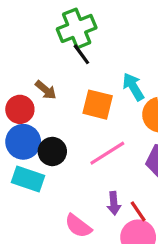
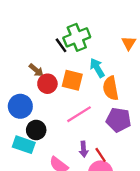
green cross: (77, 28) -> (77, 37), moved
red circle: (20, 109) -> (47, 84), moved
black circle: (52, 151) -> (36, 130), moved
cyan rectangle: (28, 179) -> (24, 145), moved

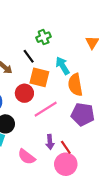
green cross: (77, 37) -> (44, 37), size x0.6
black line: (61, 45) -> (29, 56), moved
red circle: (47, 84) -> (24, 93), moved

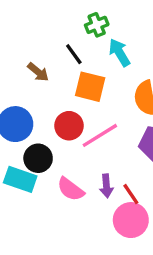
cyan arrow: (63, 66) -> (119, 53), moved
red circle: (24, 93) -> (69, 126), moved
pink semicircle: (27, 157) -> (71, 189), moved

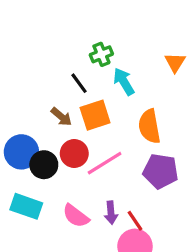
brown arrow: (38, 72) -> (61, 117), moved
orange square: (90, 87) -> (95, 115), turned -32
black circle: (38, 158) -> (44, 165), moved

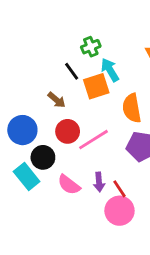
orange square: (95, 115) -> (96, 86), moved
black circle: (44, 165) -> (43, 157), moved
cyan rectangle: (26, 206) -> (27, 177), turned 32

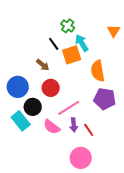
green cross: (91, 47) -> (68, 26), turned -32
pink line: (94, 140) -> (69, 108), moved
pink circle: (119, 211) -> (81, 158), moved

